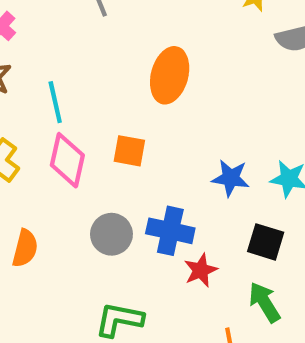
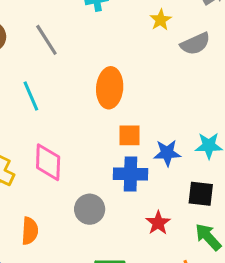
cyan line: (55, 102) -> (31, 96), moved
orange square: (129, 151) -> (130, 135), moved
blue cross: (170, 231) -> (131, 174), moved

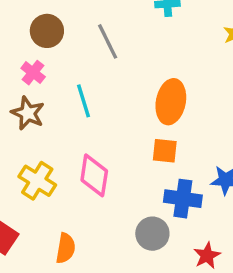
orange square: (130, 135) -> (165, 151), moved
gray circle: (90, 209) -> (152, 234), moved

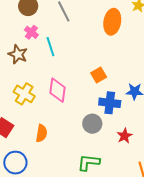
pink cross: (33, 73) -> (31, 32), moved
orange ellipse: (171, 102) -> (112, 22), moved
orange square: (165, 151) -> (99, 75), turned -35

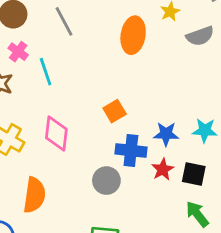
orange semicircle: (42, 133) -> (34, 195), size x1.4
red star: (125, 136) -> (163, 169), moved

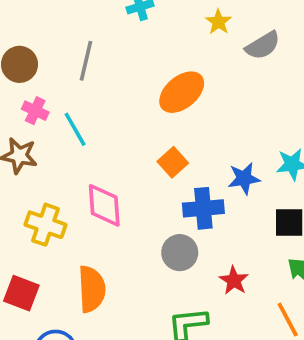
gray line: (64, 21) -> (86, 61), turned 52
orange ellipse: (133, 35) -> (182, 92), moved, turned 52
red star: (163, 169) -> (234, 280), moved

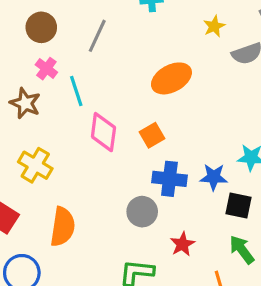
blue star: (244, 178) -> (214, 177), moved
pink diamond: (104, 205) -> (103, 132), moved

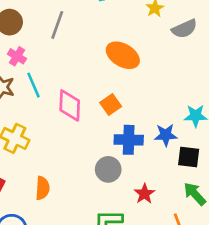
orange ellipse: (171, 78) -> (123, 55), turned 64
cyan line: (76, 91) -> (33, 85), moved
orange semicircle: (63, 227) -> (42, 188), size x0.7

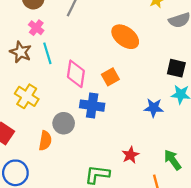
blue cross: (129, 140) -> (92, 106), moved
black square: (189, 157) -> (176, 68), moved
gray circle: (108, 169) -> (64, 123), moved

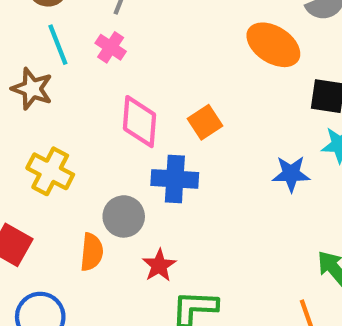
pink cross: (36, 28) -> (111, 47), moved
orange ellipse: (125, 37) -> (273, 45), moved
cyan line: (47, 53) -> (58, 45), moved
red star: (130, 155) -> (159, 265), moved

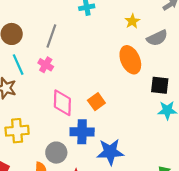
orange ellipse: (273, 45) -> (130, 60), turned 36
yellow cross: (50, 171) -> (17, 131), turned -30
blue star: (291, 174) -> (110, 152), moved, size x1.4

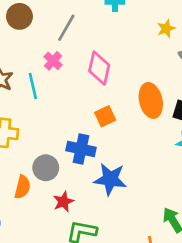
orange ellipse: (130, 60) -> (151, 100), moved
cyan line: (18, 65) -> (33, 86), moved
pink diamond: (62, 103) -> (99, 68), moved

